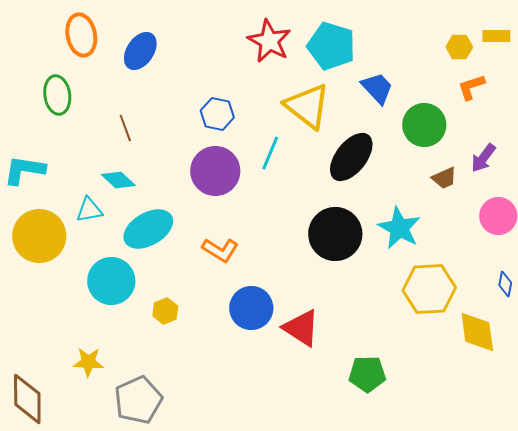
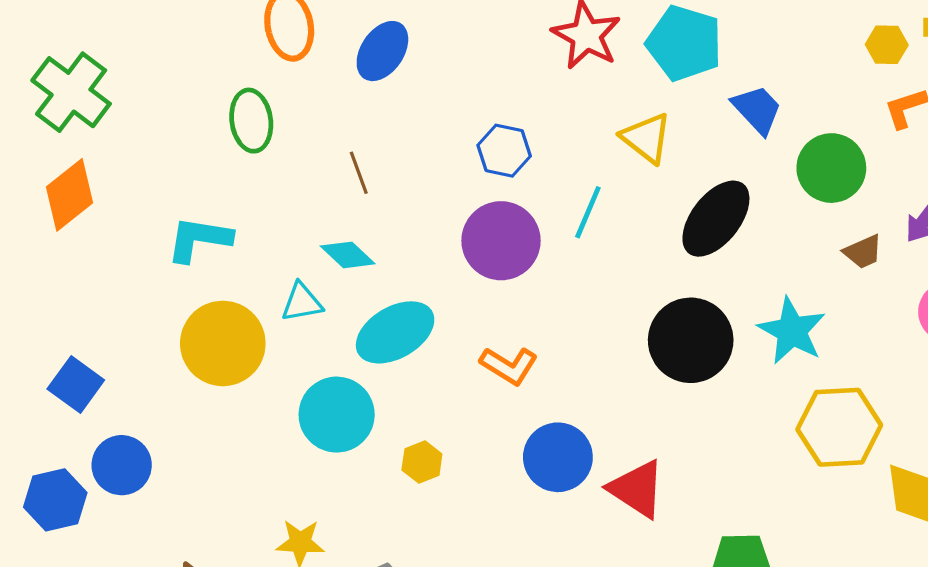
yellow triangle: (307, 106) -> (646, 138), size x0.7

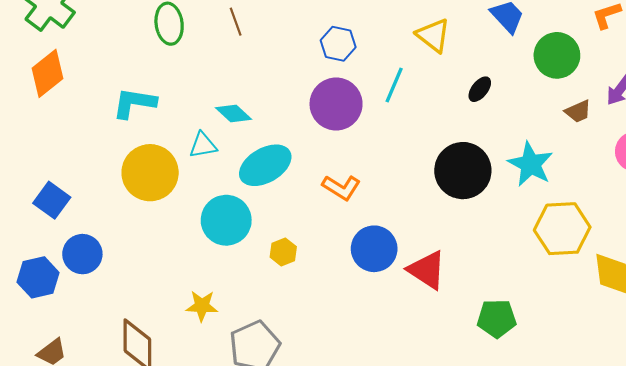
brown line: (359, 173) -> (236, 22), moved
black ellipse: (716, 219) -> (480, 89), size x0.5

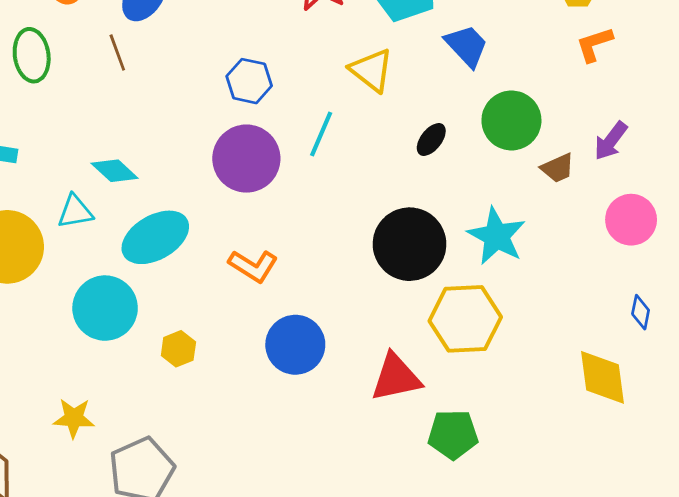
green circle: (557, 55) -> (511, 120), moved
yellow hexagon: (562, 229) -> (465, 319), moved
red triangle: (427, 270) -> (396, 377), moved, turned -45

